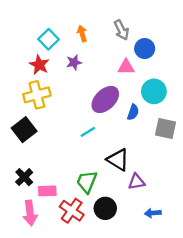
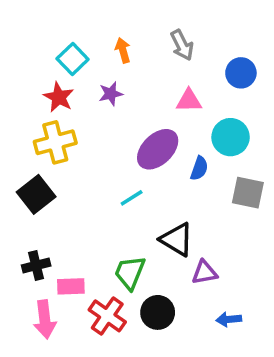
blue circle: (145, 49) -> (241, 73), moved
black cross: (24, 177) -> (36, 266), turned 30

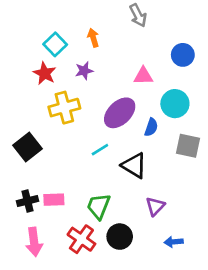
gray arrow: (182, 45) -> (138, 15), moved
yellow cross: (55, 142) -> (64, 108), moved
black triangle: (177, 240) -> (134, 165), moved
purple triangle: (204, 272) -> (155, 206), turned -36
pink rectangle: (71, 286) -> (54, 200), moved

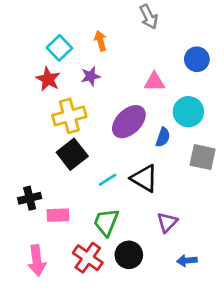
black square: (27, 147) -> (72, 154), moved
cyan line: (100, 150) -> (108, 180), moved
black cross: (27, 201) -> (30, 198), moved

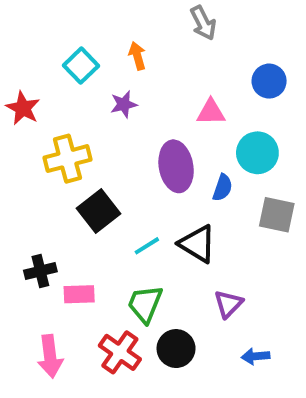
red star: (48, 79) -> (23, 108), moved
yellow cross: (69, 116) -> (67, 159), moved
purple ellipse: (129, 122) -> (176, 166), turned -56

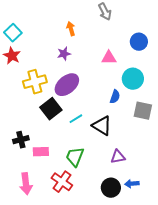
cyan square: (81, 66) -> (13, 33), moved
purple ellipse: (176, 166) -> (67, 85), moved, turned 60
cyan line: (147, 246) -> (76, 119), moved
purple triangle: (228, 304) -> (118, 157), turned 35
black circle: (176, 349) -> (111, 188), moved

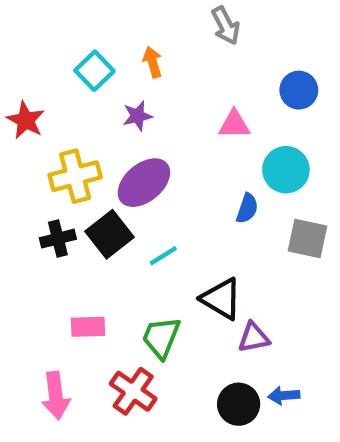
cyan square: (13, 33) -> (94, 71), moved
black triangle: (102, 126) -> (221, 299), moved
black cross: (21, 140) -> (58, 239), moved

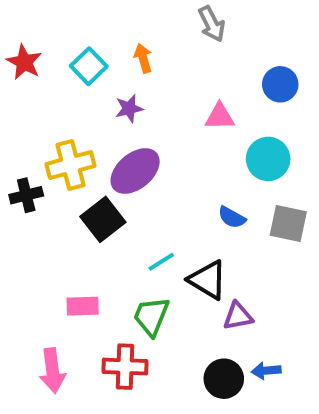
red star: (26, 120) -> (24, 62), moved
blue semicircle: (247, 208) -> (232, 217), moved, turned 100
black cross: (58, 239) -> (26, 195), moved
cyan line: (163, 256) -> (161, 262), moved
red cross: (133, 391) -> (125, 367), turned -33

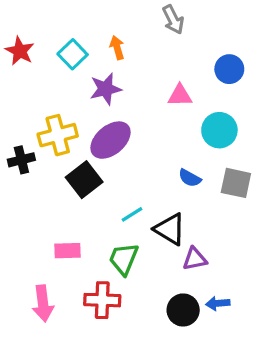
purple star: (129, 109) -> (106, 89), size x1.4

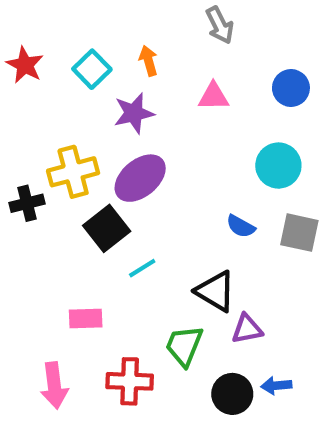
pink triangle: (180, 95) -> (213, 96), moved
cyan line: (132, 214) -> (142, 268), moved
green trapezoid: (124, 259) -> (184, 346), moved

